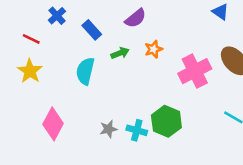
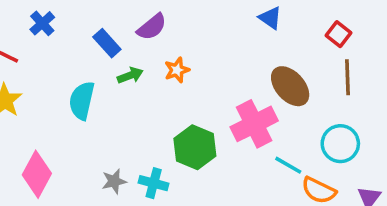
blue rectangle: (92, 30) -> (107, 43), moved
pink cross: (195, 71) -> (254, 124), moved
green hexagon: (166, 121) -> (195, 147), moved

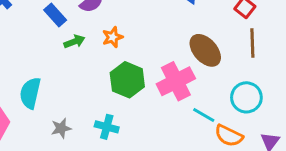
cyan semicircle: (82, 101) -> (30, 93), moved
green hexagon: (195, 147) -> (127, 80), moved
cyan cross: (154, 183) -> (107, 127), moved

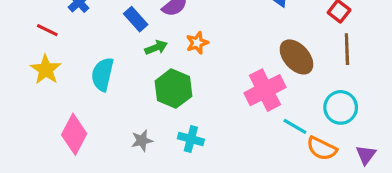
green hexagon: (127, 80) -> (173, 89), moved
cyan semicircle: (30, 93) -> (103, 74), moved

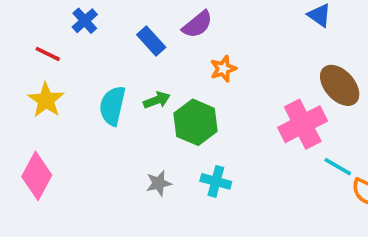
green arrow: (156, 48) -> (157, 100), moved
pink diamond: (74, 134) -> (37, 176), moved

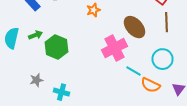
orange star: (223, 69) -> (94, 10), moved
cyan cross: (216, 181) -> (62, 92), moved

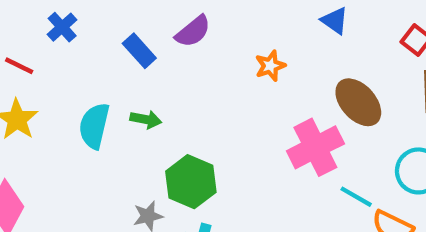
green arrow: (36, 35) -> (146, 119), turned 32
green hexagon: (56, 47) -> (191, 182), moved

